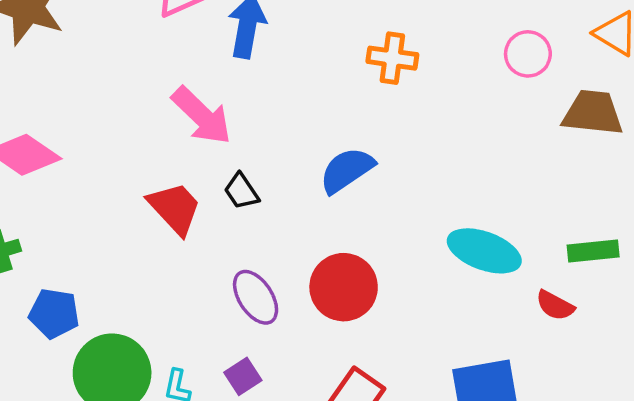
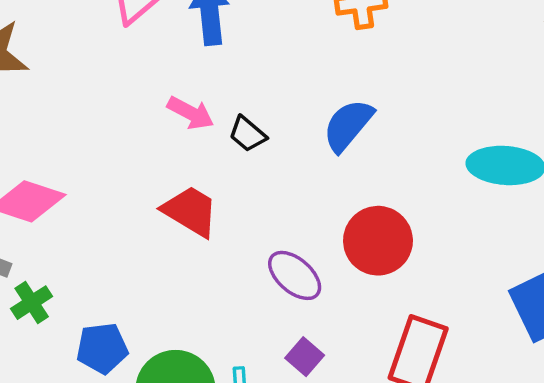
pink arrow: (202, 116) -> (191, 113), size x0.7
black trapezoid: (241, 191) -> (247, 134), moved

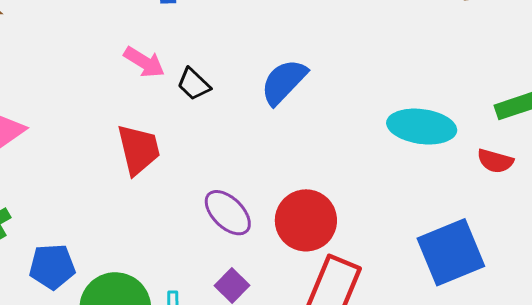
red trapezoid: (190, 211) -> (139, 150), turned 42
red circle: (378, 241) -> (306, 220), moved

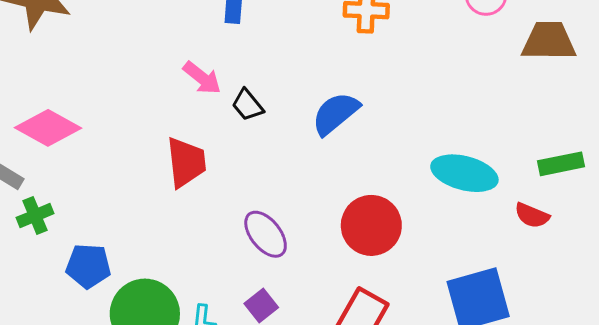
red circle: (306, 220) -> (371, 225), moved

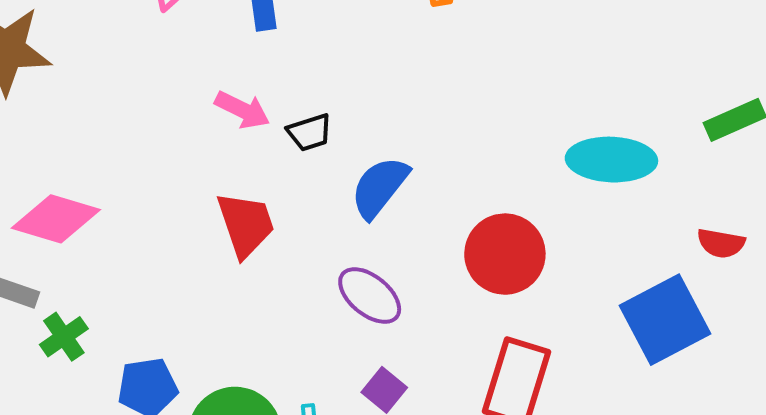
black trapezoid: (248, 105) -> (309, 132), turned -56
blue semicircle: (335, 113) -> (380, 187), moved
red semicircle: (532, 215) -> (721, 243), moved

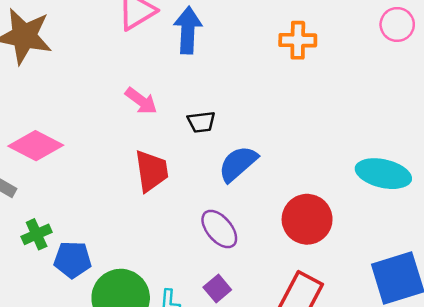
pink arrow: (242, 110) -> (141, 101), moved
green cross: (64, 337) -> (37, 234), moved

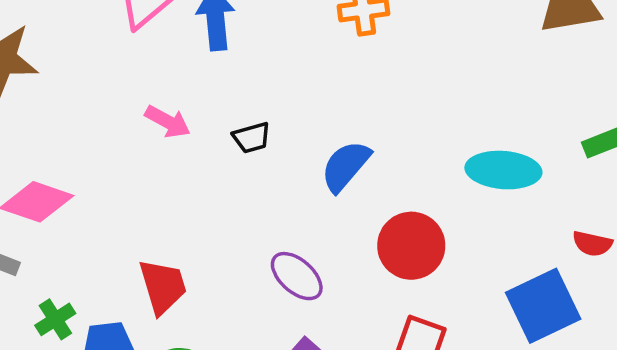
blue semicircle: (238, 164) -> (346, 166), moved
red trapezoid: (151, 171) -> (163, 286), moved

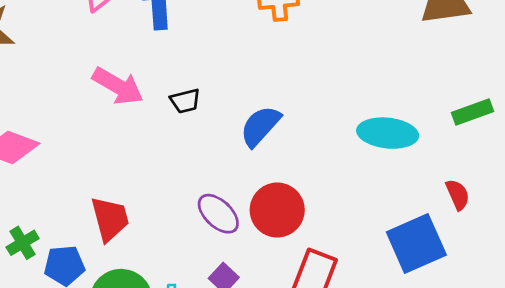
pink arrow: (168, 122) -> (118, 86), size x1.4
red semicircle: (592, 244) -> (458, 195), turned -128
red circle: (411, 246) -> (277, 210), moved

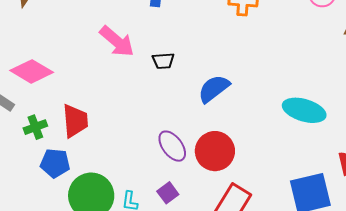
red trapezoid: (110, 219) -> (75, 121), moved
green cross: (23, 243) -> (35, 127), moved

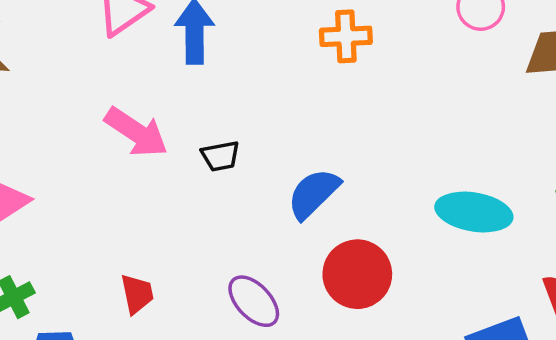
red trapezoid: (75, 121) -> (137, 294), moved, size x0.7
red circle: (215, 151) -> (357, 274), moved

